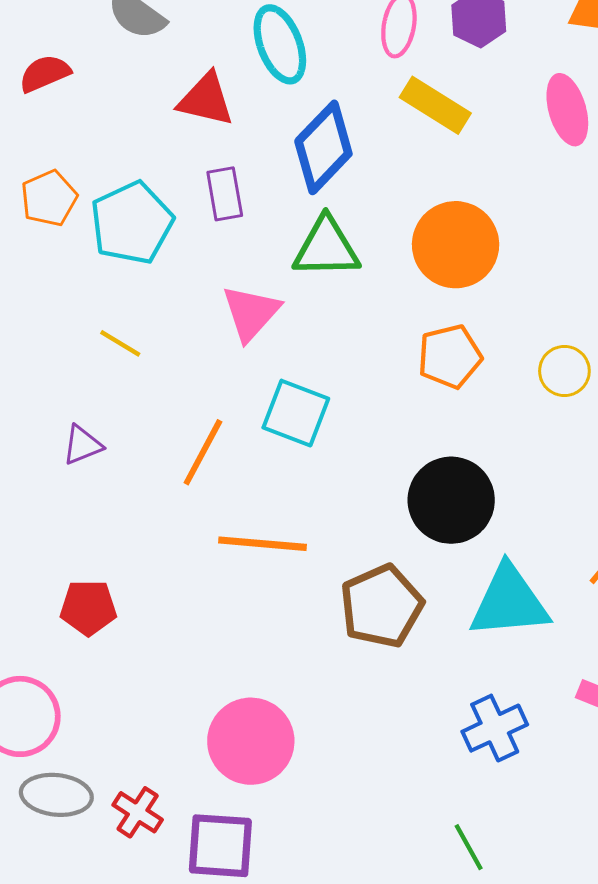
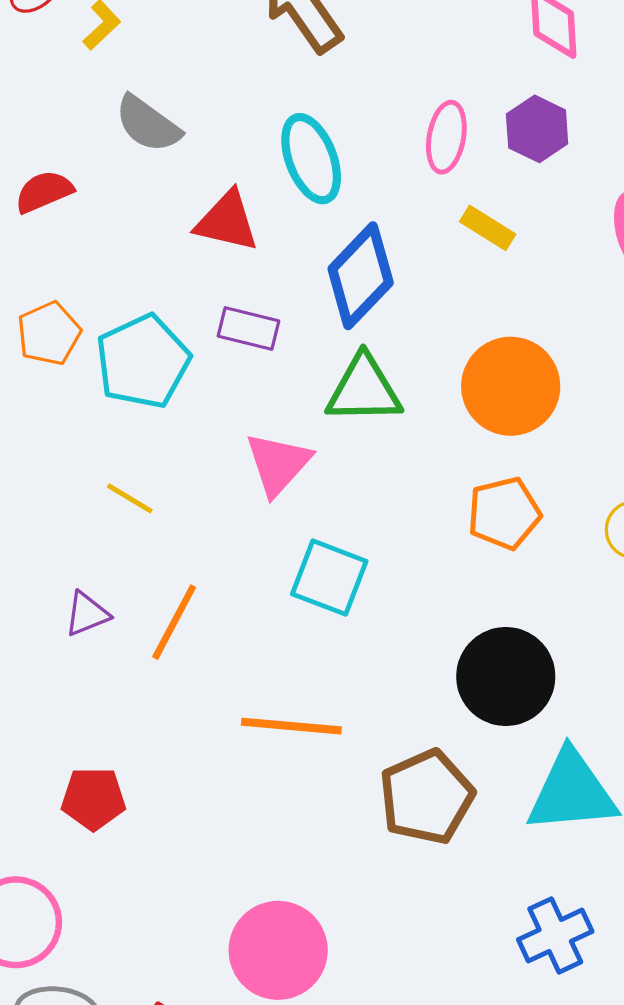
yellow rectangle: (435, 105) -> (488, 228), size x0.7
purple rectangle: (225, 194) -> (248, 329), turned -66
orange line: (203, 452) -> (174, 622), moved

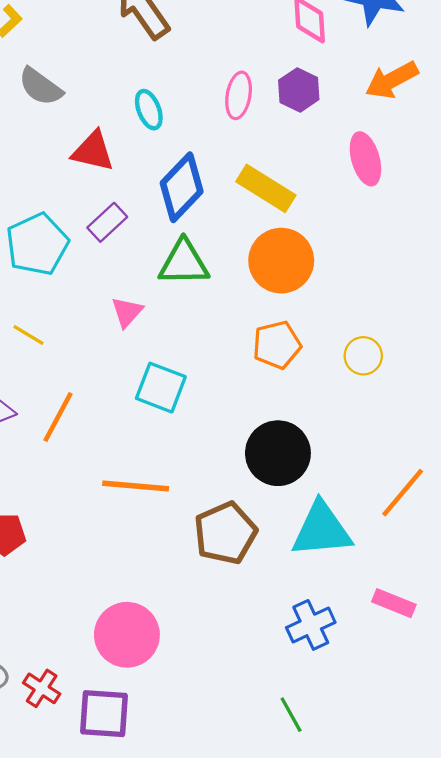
cyan ellipse: (311, 159) -> (149, 110), size x0.7
yellow rectangle: (488, 228) -> (266, 188), moved, size x1.6
purple rectangle: (248, 329) -> (107, 222), turned -57
pink triangle: (278, 464) -> (127, 312), size x0.7

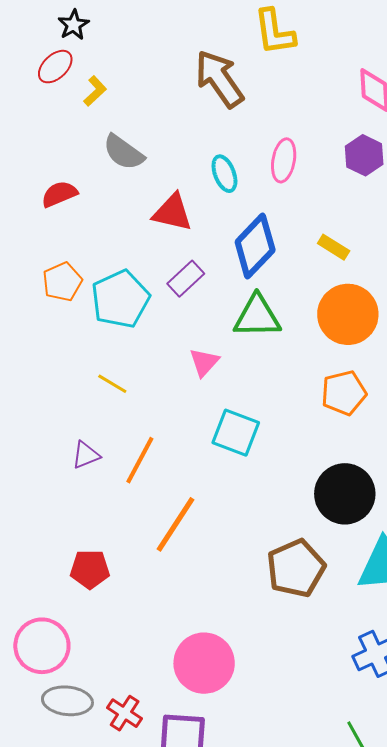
pink ellipse: (239, 95) -> (284, 160), moved
yellow rectangle: (266, 188) -> (334, 247), size x0.6
orange line: (136, 486) -> (176, 524), moved, turned -62

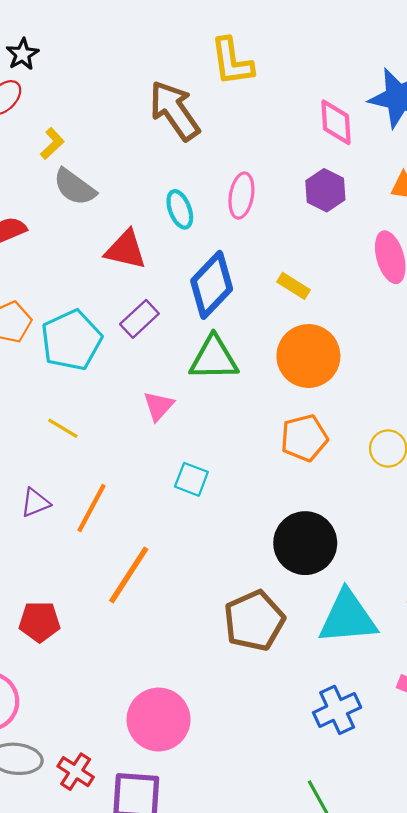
yellow L-shape: (95, 91) -> (52, 143), moved
cyan square: (236, 433) -> (191, 479), size x0.7

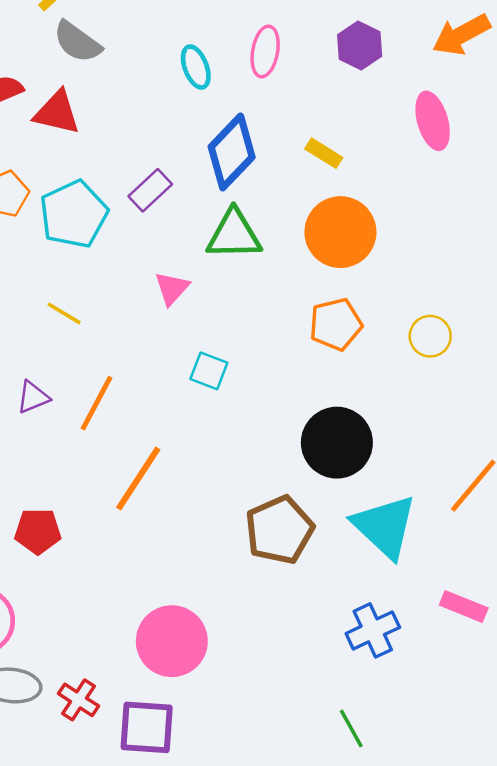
red triangle: (126, 250) -> (57, 112), moved
cyan triangle: (348, 617) -> (385, 526), turned 48

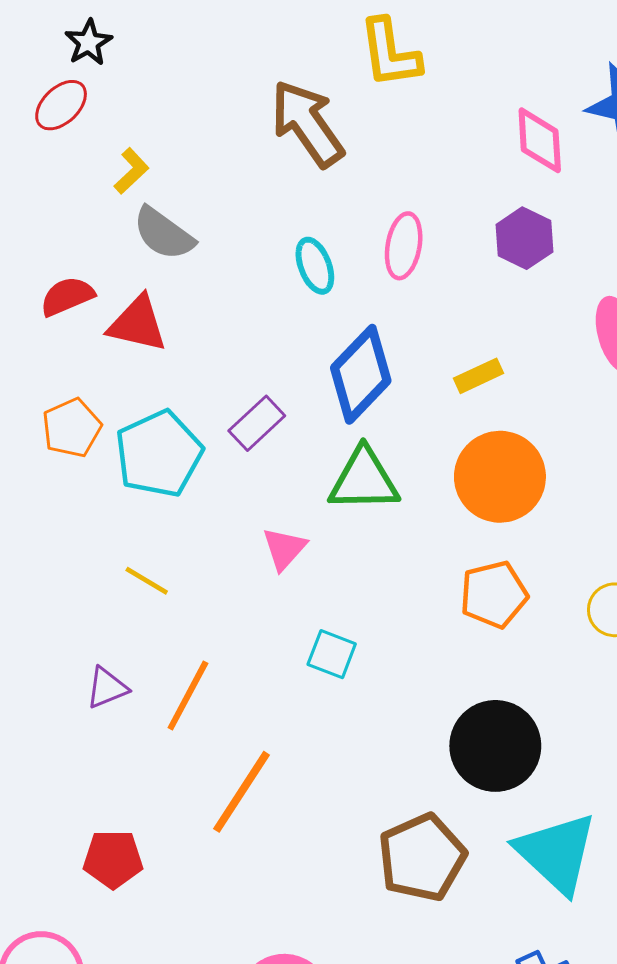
yellow rectangle: (324, 153) -> (479, 376), turned -57

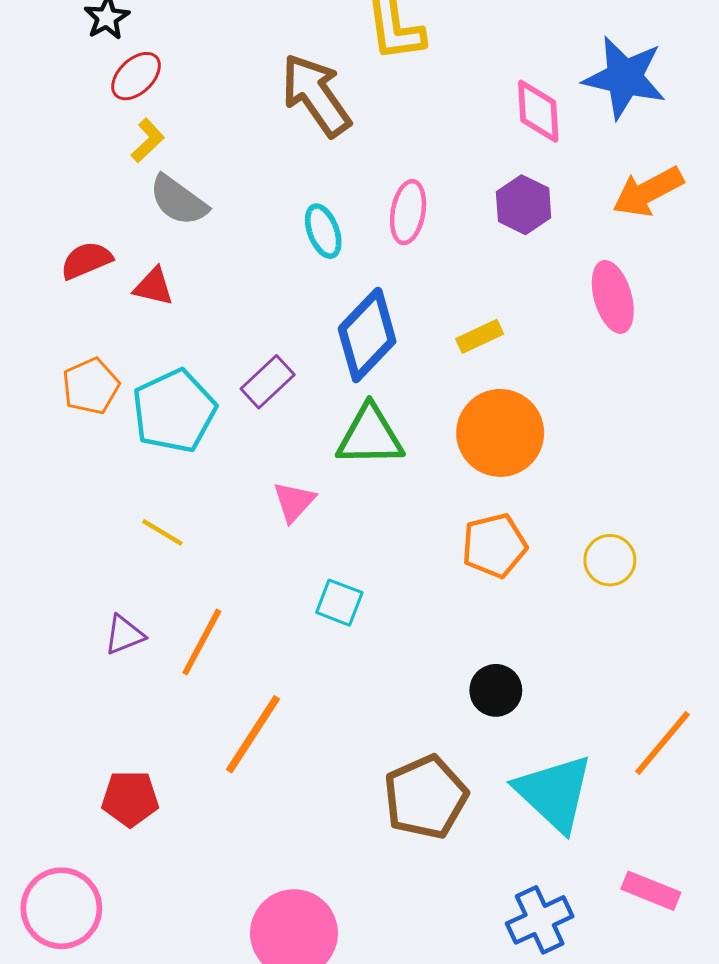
red ellipse: (61, 105) -> (136, 76), moved
red triangle: (137, 324) -> (154, 287), size x0.7
black circle: (495, 746) -> (496, 690), size x0.6

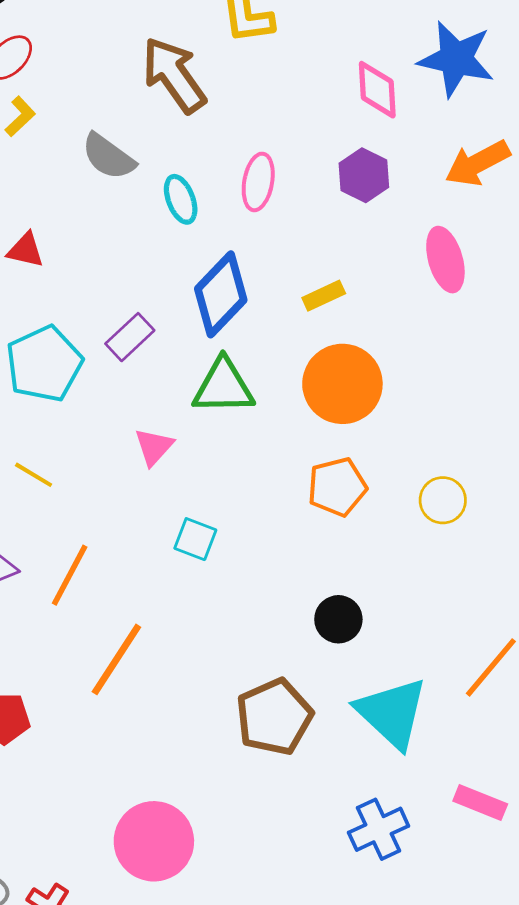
gray semicircle: (178, 200) -> (108, 157), moved

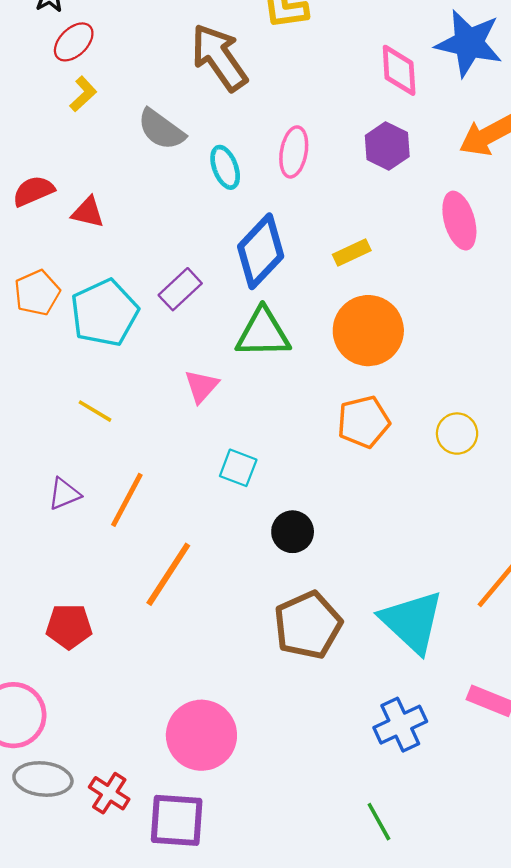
black circle: (338, 619) -> (293, 532), moved

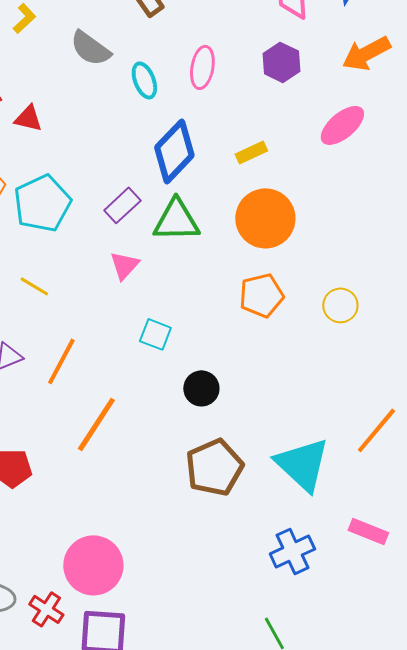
pink ellipse: (459, 221) -> (342, 125), turned 66
purple rectangle: (180, 289) -> (122, 205), moved
pink circle: (201, 735) -> (93, 565), moved

